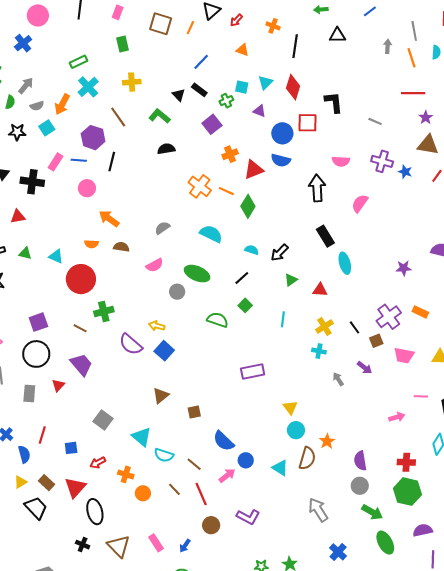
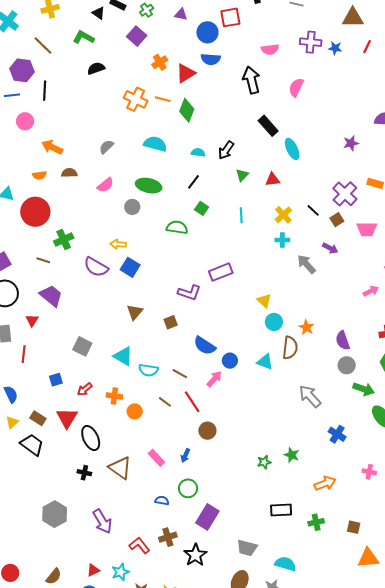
gray arrow: (338, 379) -> (306, 264), size x1.5
red line: (42, 435) -> (24, 354), moved
purple L-shape: (248, 517) -> (189, 293), moved

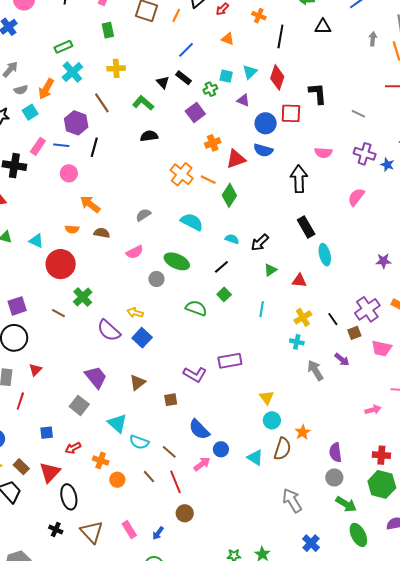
pink semicircle: (296, 87) -> (356, 197), moved
green cross: (64, 240) -> (83, 297), turned -30
purple trapezoid: (51, 296) -> (96, 377), moved

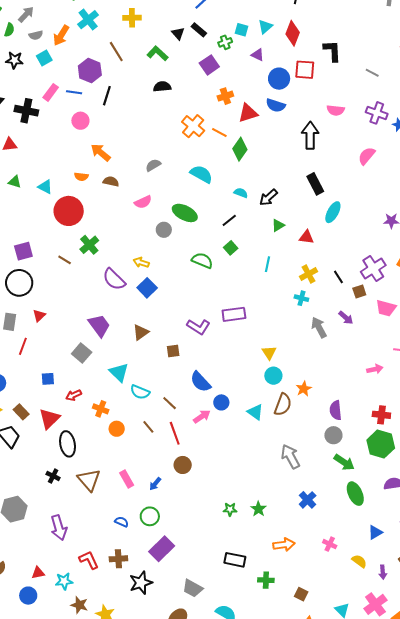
cyan ellipse: (325, 255) -> (333, 212), turned 40

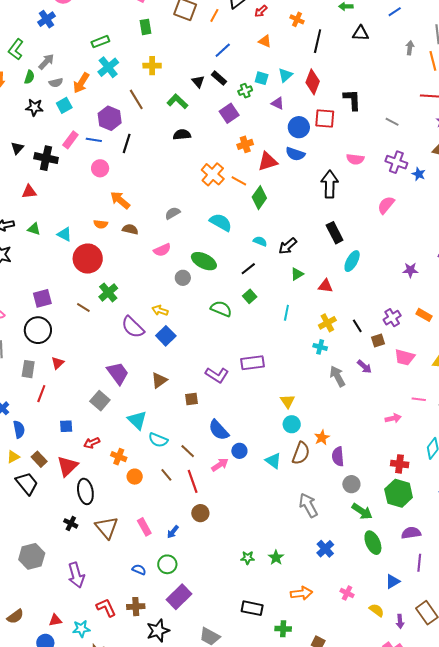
purple cross: (373, 268) -> (392, 318), size x0.7
purple semicircle: (336, 410) -> (338, 456), moved

